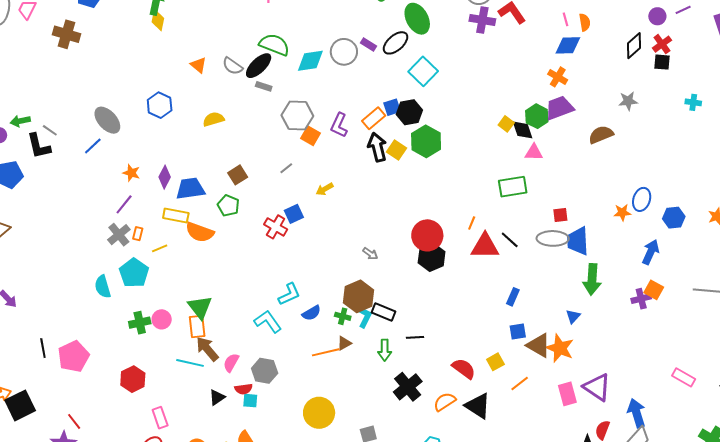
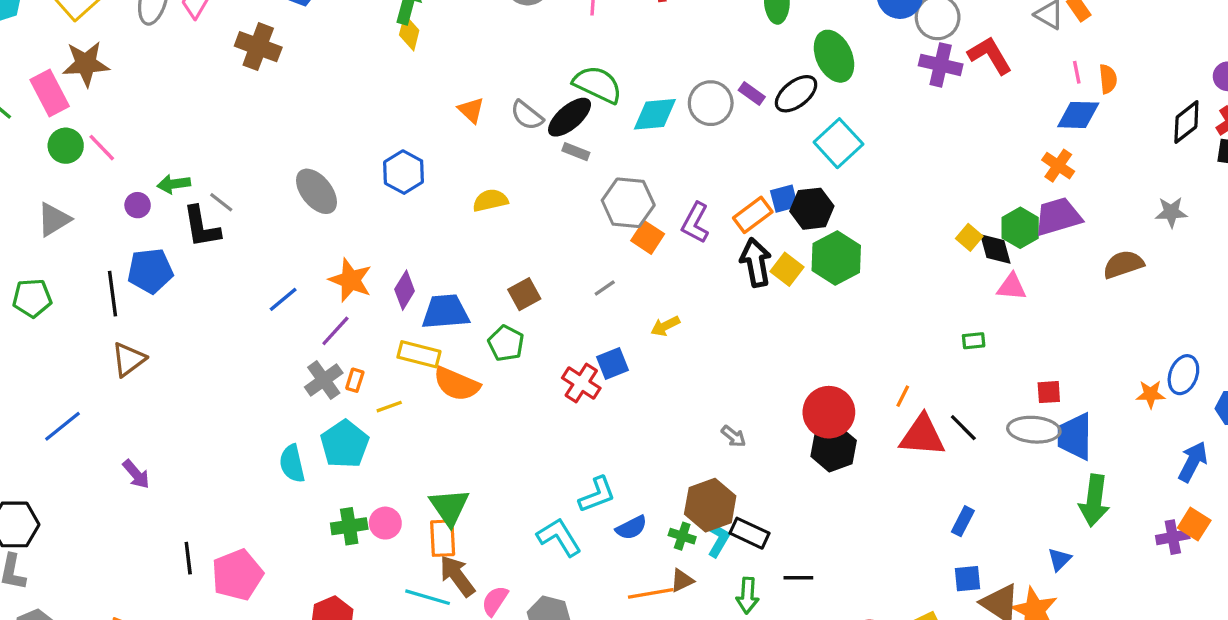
blue line: (93, 146) -> (283, 299), moved
orange star: (131, 173) -> (350, 280), size x1.5
green rectangle: (513, 187) -> (974, 341), size x0.5

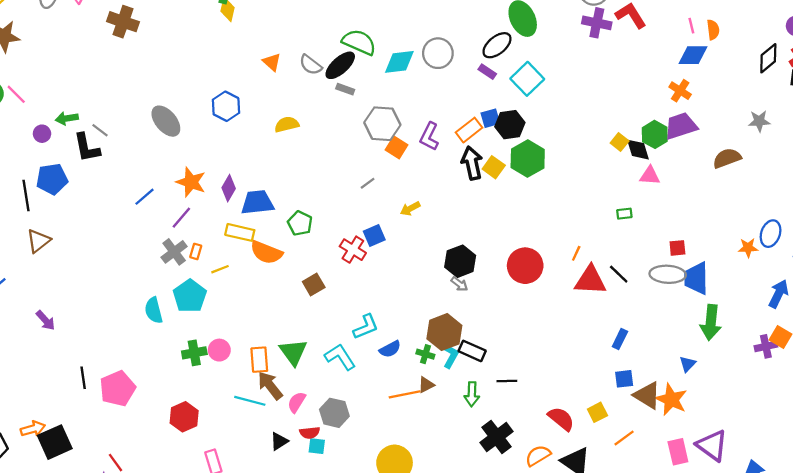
purple rectangle: (752, 93) -> (487, 72), moved
brown square: (524, 294) -> (314, 285), moved
black hexagon: (834, 448) -> (460, 261), moved
green triangle: (449, 507) -> (293, 352), moved

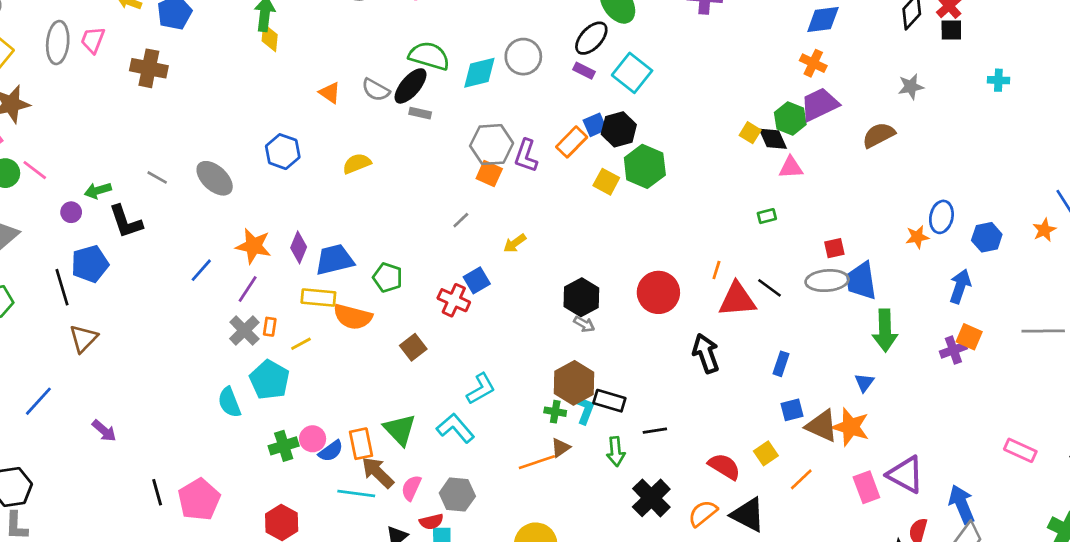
gray hexagon: (382, 124) -> (492, 145), moved
gray line: (100, 130) -> (157, 177), moved
black arrow: (472, 163) -> (706, 353), moved
blue semicircle: (390, 349) -> (331, 451), moved

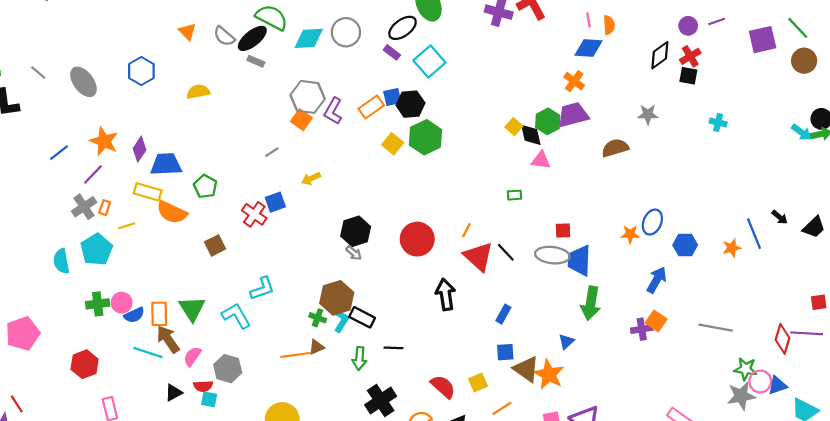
red triangle: (737, 300) -> (478, 257), turned 36

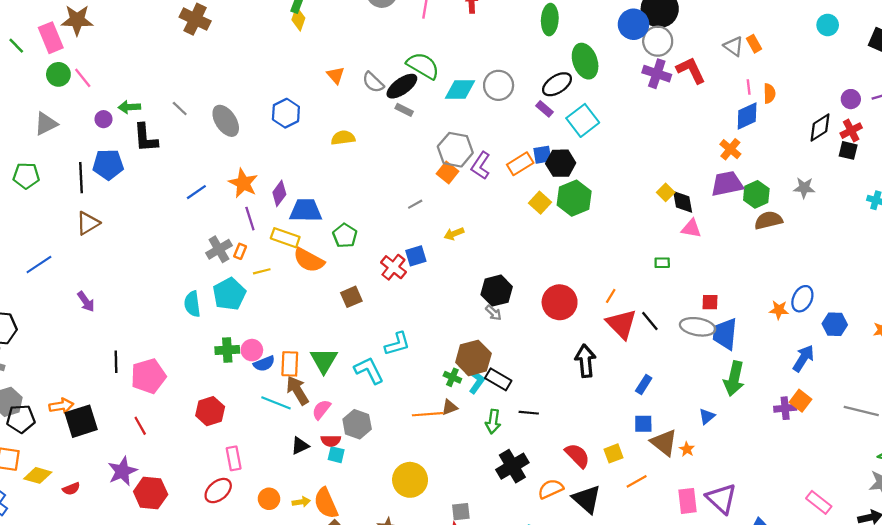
blue diamond: (589, 48) -> (747, 116), turned -32
green hexagon: (548, 121) -> (756, 194), moved
purple line: (93, 175) -> (250, 219), moved, turned -65
orange star: (549, 374) -> (687, 449), size x0.5
red line: (17, 404) -> (140, 426), moved

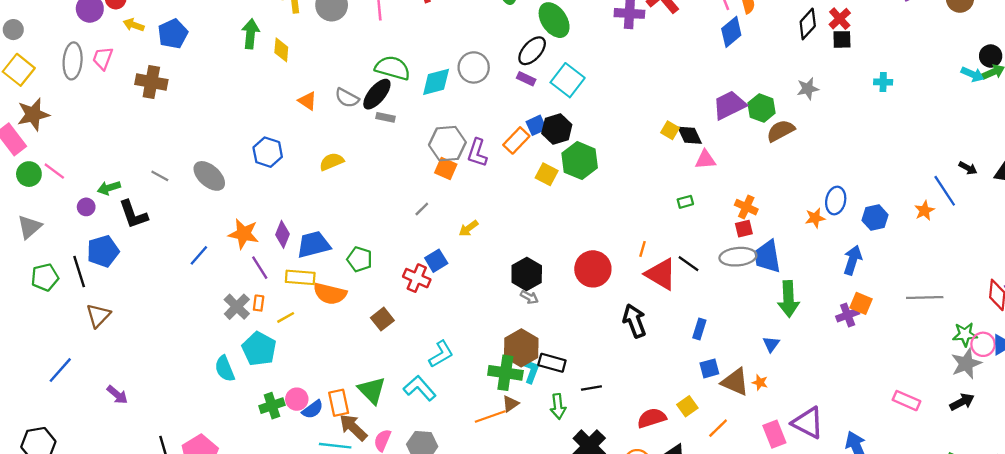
yellow diamond: (298, 19) -> (281, 50), moved
orange cross: (730, 149) -> (746, 207), moved
green pentagon: (26, 176) -> (45, 277), moved
green cross: (452, 377) -> (505, 373), size x1.8
red semicircle: (577, 456) -> (652, 418), turned -48

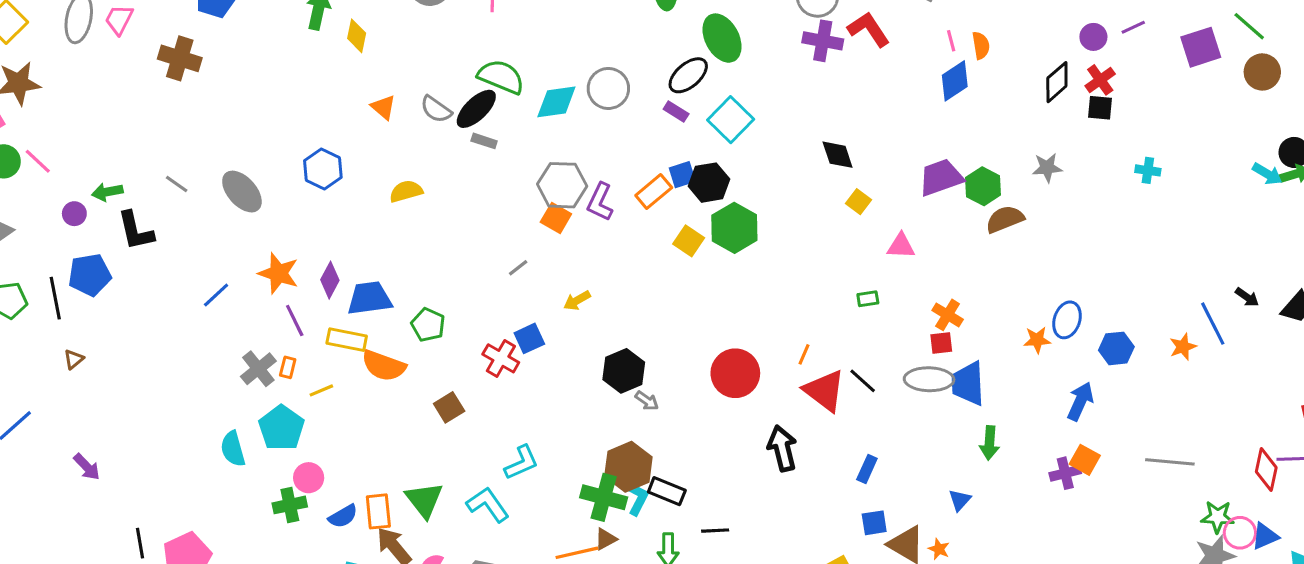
black diamond: (690, 135) -> (838, 155), moved
black hexagon: (527, 274) -> (624, 371), moved
green arrow: (788, 299) -> (989, 443), size x0.7
brown triangle: (98, 316) -> (74, 359), size x0.6
pink circle: (297, 399) -> (309, 478), moved

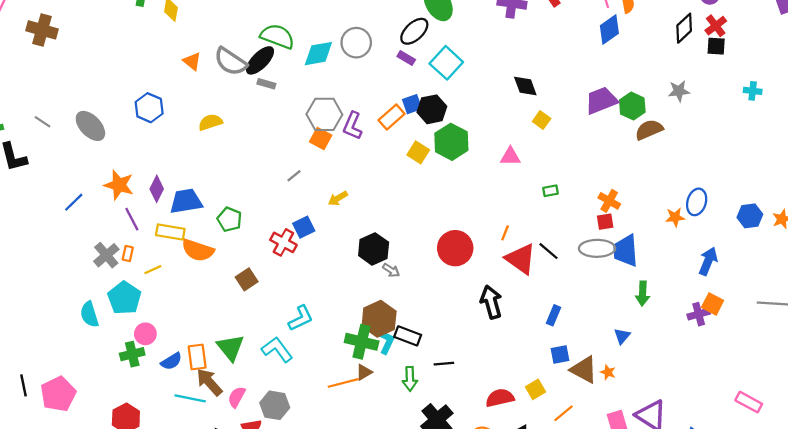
gray semicircle: (436, 109) -> (231, 62), size x1.4
pink triangle: (901, 246) -> (510, 156), moved
blue hexagon: (1116, 348) -> (750, 216), moved

